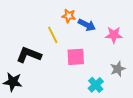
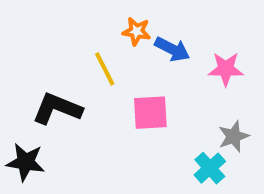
cyan cross: (96, 85) -> (210, 168), moved

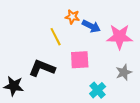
pink star: (226, 69) -> (120, 37), size x1.4
black L-shape: (57, 109) -> (42, 68), moved
cyan cross: (210, 168) -> (98, 90), moved

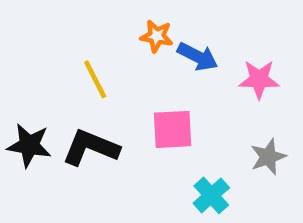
yellow line: (56, 37) -> (95, 79), moved
pink star: (120, 37) -> (259, 79), size x0.7
black star: (14, 86) -> (29, 145), moved

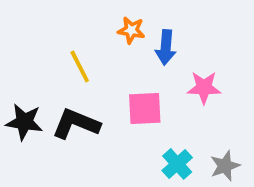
blue arrow: (198, 57) -> (166, 47), turned 68
pink star: (259, 79) -> (204, 88), moved
gray star: (268, 157) -> (225, 166), moved

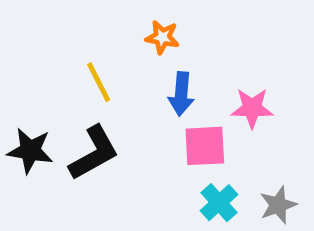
blue arrow: (166, 47) -> (181, 94), moved
pink square: (145, 109) -> (205, 146), moved
black L-shape: (76, 124) -> (94, 153), turned 129

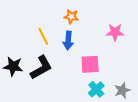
blue arrow: (181, 94) -> (68, 40), moved
pink star: (252, 108) -> (115, 32), moved

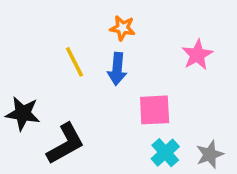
pink star: (115, 32) -> (197, 55), turned -30
black L-shape: (41, 67) -> (66, 144), moved

